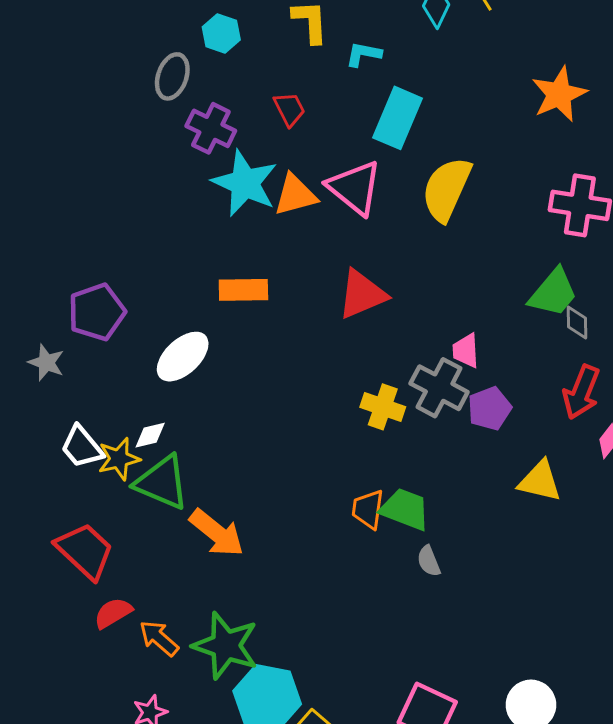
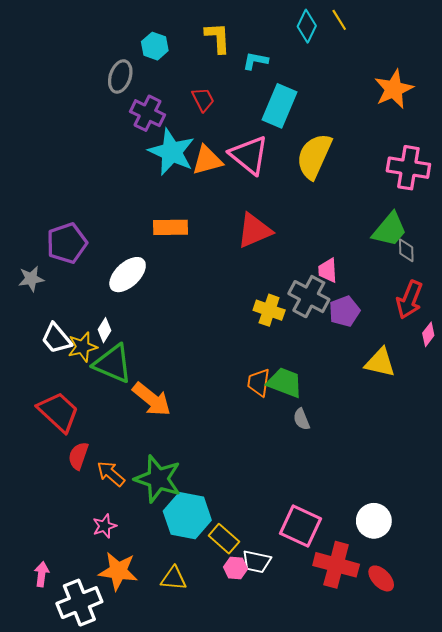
gray star: (46, 362) -> (31, 279), turned -30
white diamond: (150, 435) -> (105, 330), turned -45
red semicircle: (113, 613) -> (78, 456), turned -40

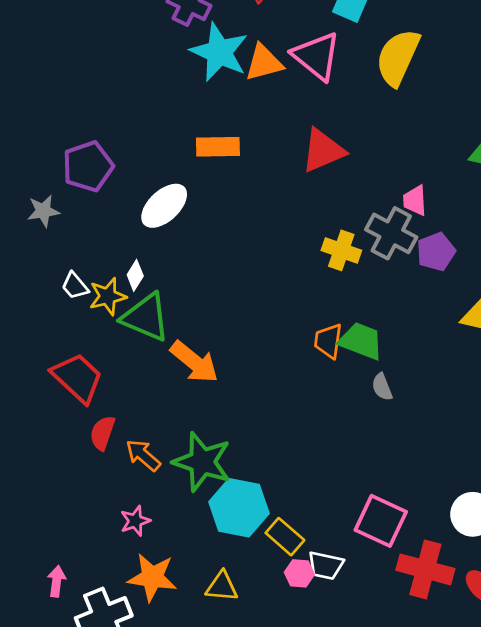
white trapezoid: (56, 338) -> (75, 286), size x0.7

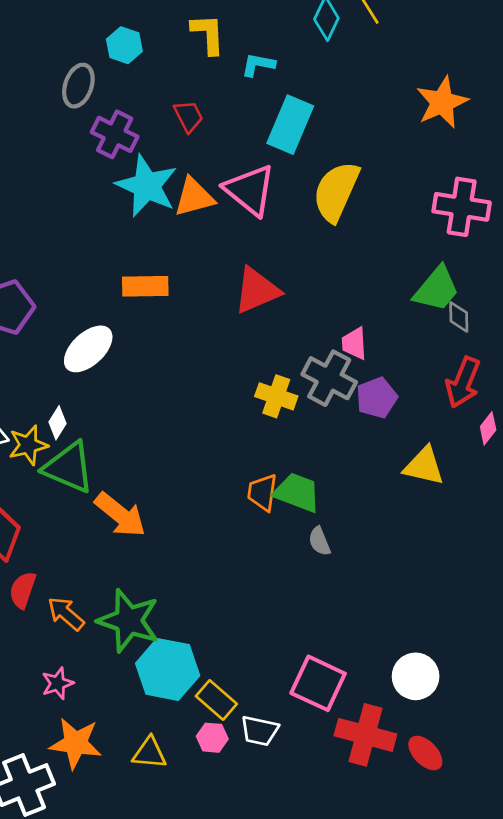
pink hexagon: (299, 573) -> (212, 738), moved

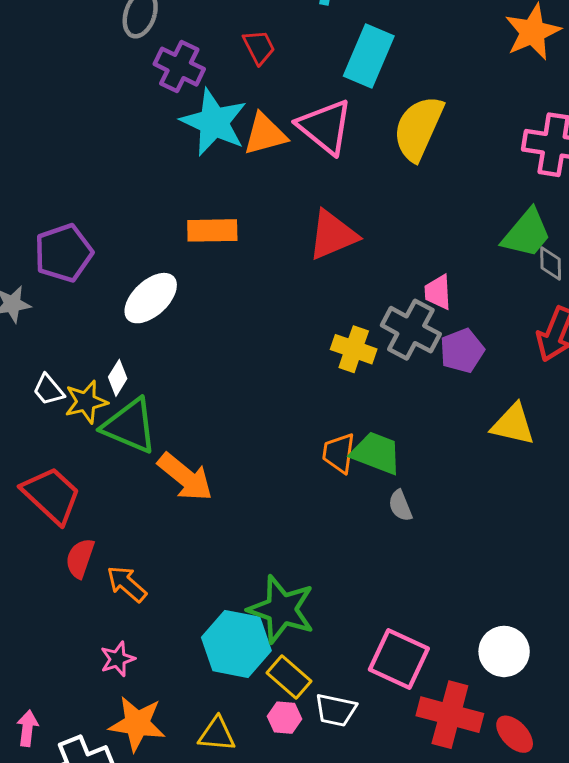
green star: (129, 621) -> (282, 609), moved

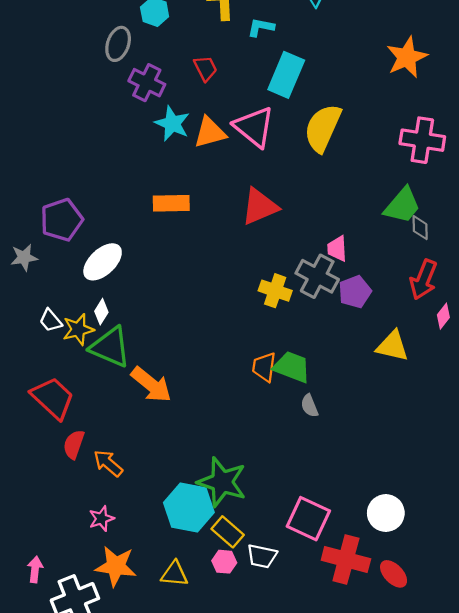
cyan star: (214, 122) -> (172, 124), size x0.7
white ellipse: (151, 298) -> (103, 262), moved

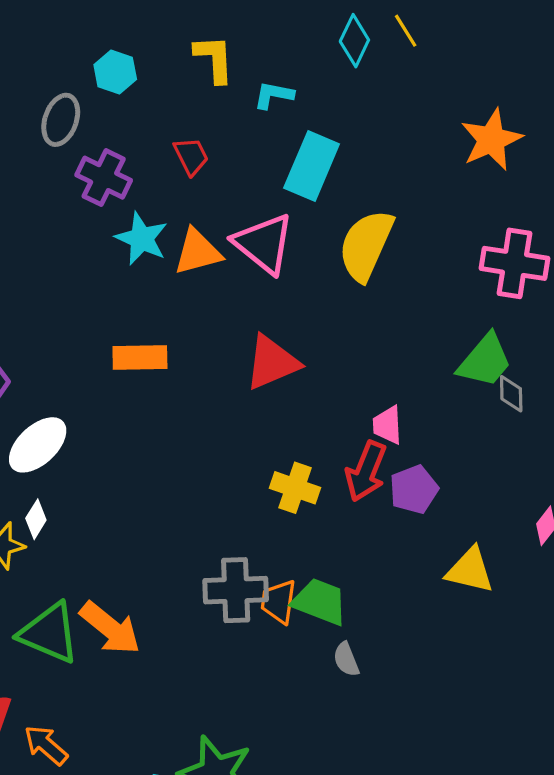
gray cross: (317, 276) -> (236, 590), moved, turned -30
red arrow: (423, 280) -> (366, 471), moved
green triangle: (110, 347) -> (49, 633), moved

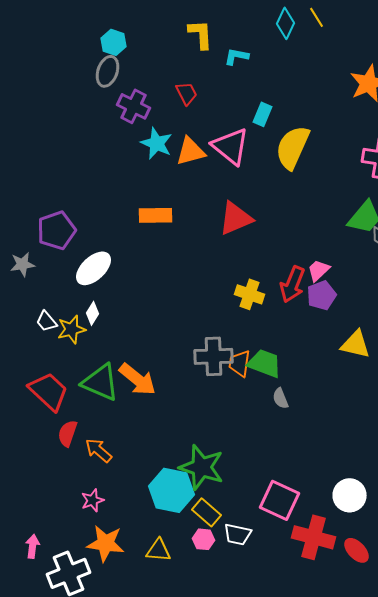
cyan hexagon: (115, 72) -> (114, 42), moved
cyan rectangle: (312, 166) -> (262, 114), moved, size x0.6
pink trapezoid: (387, 425) -> (318, 270), moved, turned 50

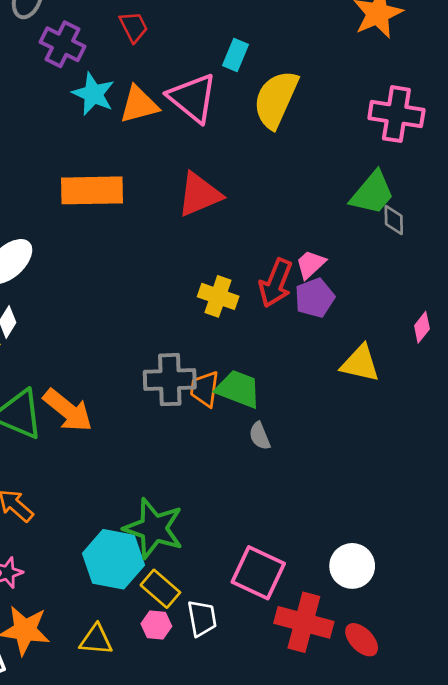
orange rectangle: (156, 215) -> (92, 190), size x1.4
white trapezoid: (238, 534) -> (202, 618), turned -112

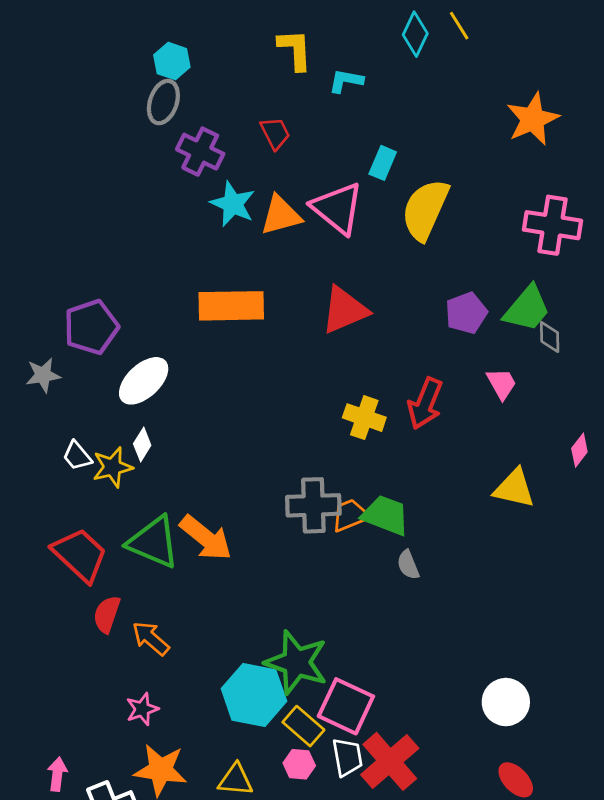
pink trapezoid: (311, 264) -> (502, 384), moved, turned 104
purple pentagon: (315, 298) -> (466, 313), moved
orange trapezoid: (205, 389) -> (350, 515), turned 60
pink square: (258, 573) -> (346, 706), moved
red cross: (304, 622) -> (390, 761), moved, turned 34

